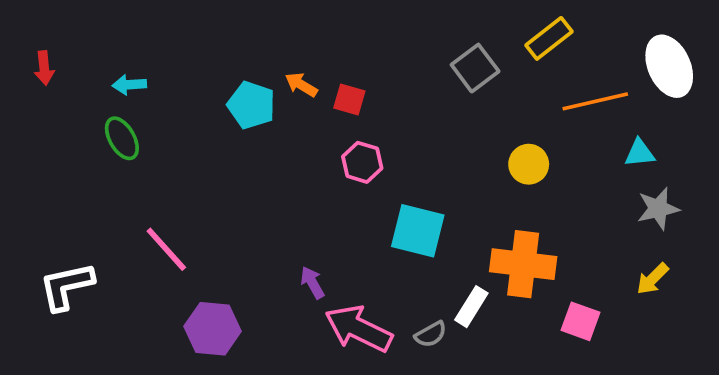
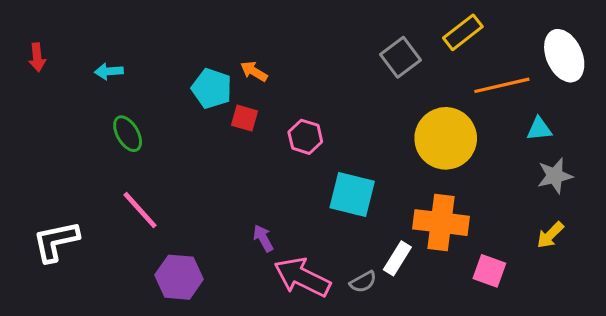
red square: (349, 99) -> (245, 118), moved
green ellipse: (122, 138) -> (128, 134), moved
yellow circle: (529, 164) -> (446, 138), size x1.8

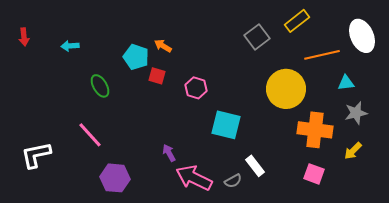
green ellipse: (128, 134) -> (100, 86), moved
orange cross: (441, 223) -> (315, 130), moved
white rectangle: (397, 258) -> (255, 166), turned -70

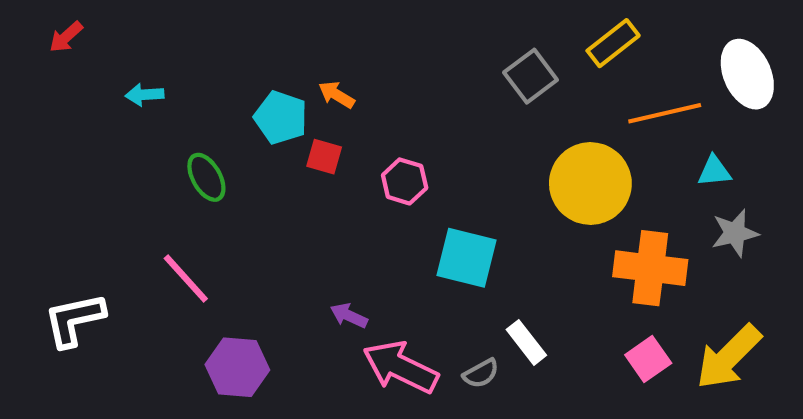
red arrow: (24, 37) -> (66, 37), moved, turned 54
yellow arrow: (353, 151) -> (729, 357), moved, size x1.8
purple arrow: (169, 153) -> (349, 316), turned -36
pink square: (314, 174) -> (648, 359), turned 35

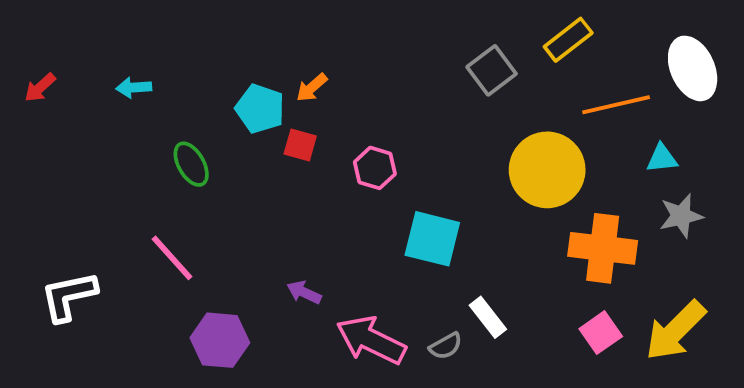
red arrow: (66, 37) -> (40, 88), moved
orange arrow: (336, 95) -> (312, 88), turned -72
purple arrow: (349, 316) -> (304, 292), moved

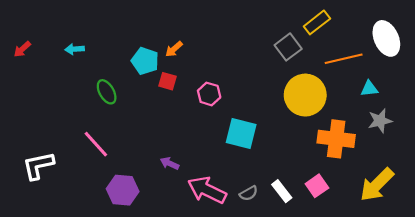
gray square: (492, 70) -> (288, 47), moved
white rectangle: (488, 317) -> (282, 191), moved
pink square: (601, 333) -> (317, 186), moved

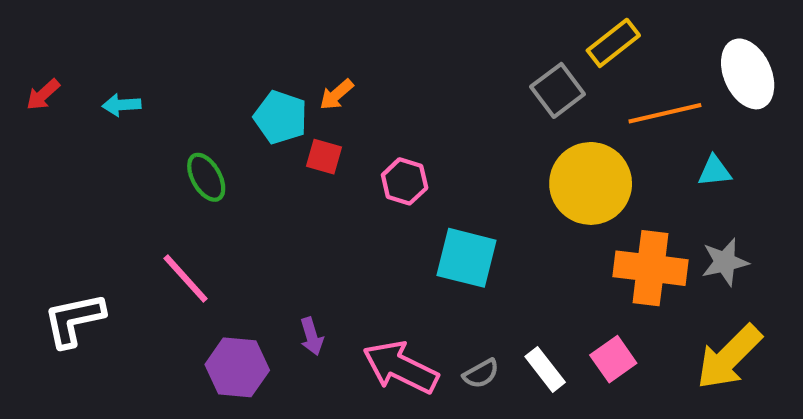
cyan arrow: (75, 49) -> (122, 105), moved
gray star: (380, 121) -> (725, 262), moved
purple arrow: (170, 163) -> (312, 336), moved, turned -132

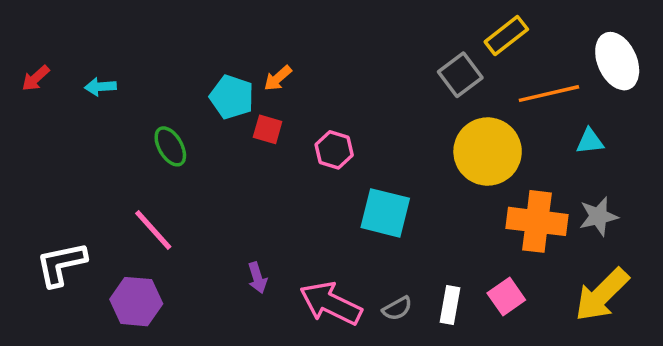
purple hexagon: (237, 367) -> (136, 302), moved
white rectangle: (545, 369) -> (450, 305), turned 48

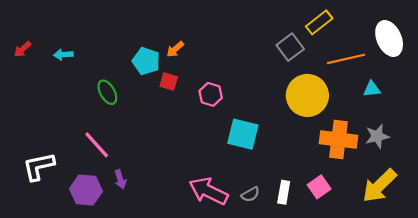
purple arrow: (257, 278) -> (120, 179), moved

